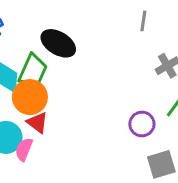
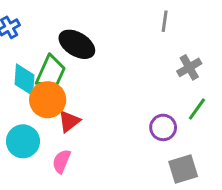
red triangle: (37, 122) -> (69, 121), moved, turned 45
pink semicircle: (24, 149) -> (61, 161), moved

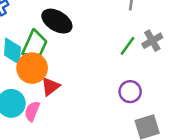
green line: (197, 109) -> (128, 46), moved
pink semicircle: (61, 161) -> (32, 111), moved

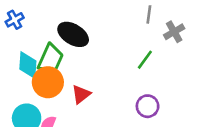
gray cross: (152, 41) -> (174, 32), moved
red triangle: (50, 86) -> (81, 94), moved

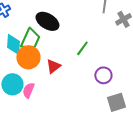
green line: (145, 60) -> (82, 48), moved

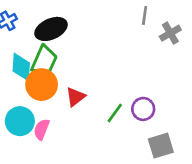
black ellipse: (47, 21) -> (51, 29), moved, turned -55
green line: (82, 48) -> (115, 113), moved

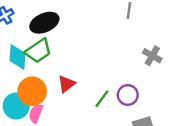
gray cross: (170, 33) -> (152, 56), moved, turned -30
green trapezoid: (44, 60) -> (38, 51), turned 32
orange circle: (42, 85) -> (32, 91), moved

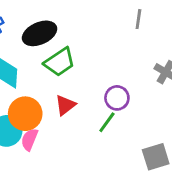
green trapezoid: (38, 51) -> (60, 62), moved
purple circle: (128, 95) -> (117, 98), moved

